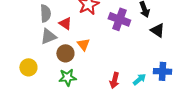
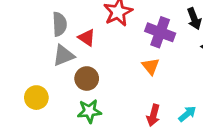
orange triangle: (83, 44) -> (151, 66), moved

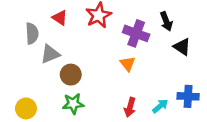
gray semicircle: (59, 24) -> (32, 33), moved
red triangle: (87, 38) -> (60, 18), moved
yellow circle: (36, 98) -> (26, 108), moved

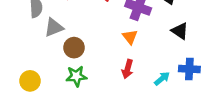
black triangle: (182, 47) -> (180, 31), moved
red arrow: (130, 107) -> (128, 69), moved

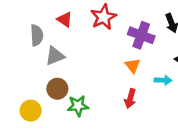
brown circle: (74, 48) -> (57, 89), moved
cyan arrow: (162, 79) -> (163, 80), moved, turned 42

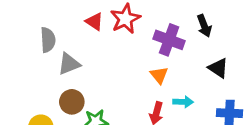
red triangle: (65, 19) -> (94, 22), moved
cyan arrow: (163, 80) -> (183, 102), moved

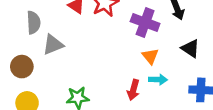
orange triangle: (159, 75) -> (150, 56), moved
brown circle: (72, 102) -> (22, 67), moved

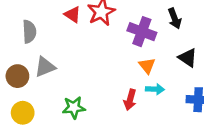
gray triangle: (53, 45) -> (45, 67), moved

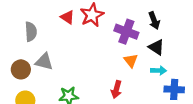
black triangle: (188, 58) -> (156, 47), moved
gray triangle: (45, 67) -> (44, 62), turned 36
cyan arrow: (155, 89) -> (159, 71), moved

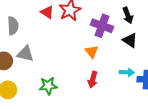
orange triangle: (131, 61) -> (92, 52), moved
cyan arrow: (159, 71) -> (127, 72), moved

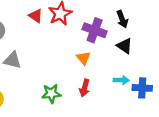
green star: (48, 86) -> (51, 93), moved

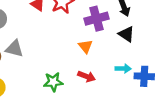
purple cross: (95, 30) -> (96, 19), turned -35
red arrow: (85, 88) -> (87, 76), turned -84

